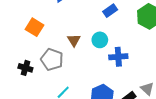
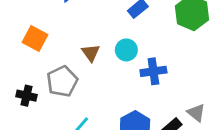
gray pentagon: (52, 59) -> (62, 81), turned 30

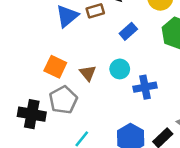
orange square: (35, 39) -> (55, 67), moved
black cross: (26, 96) -> (32, 114), size x1.5

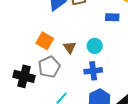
blue rectangle: (128, 31) -> (112, 17), moved, turned 40
blue cross: (145, 87) -> (93, 71), moved

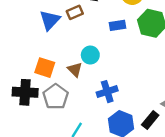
cyan circle: (95, 46) -> (90, 55), moved
black cross: (24, 76) -> (25, 92), moved

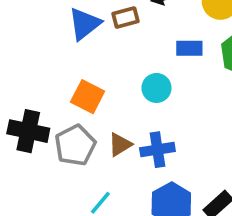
cyan circle: (90, 55) -> (156, 88), moved
orange square: (45, 68) -> (88, 97), moved
brown triangle: (75, 70) -> (120, 145), moved, turned 35

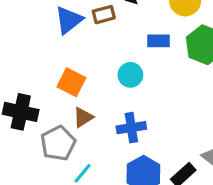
gray pentagon: (75, 145) -> (58, 143), moved
brown triangle: (120, 145) -> (83, 117), moved

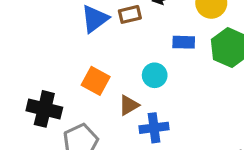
brown triangle: (83, 117) -> (129, 105), moved

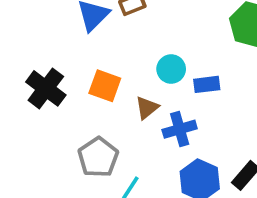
blue rectangle: (184, 42) -> (207, 84), moved
black cross: (44, 109) -> (46, 88), moved, turned 32

